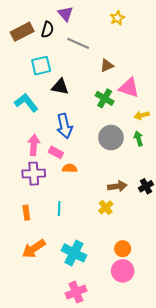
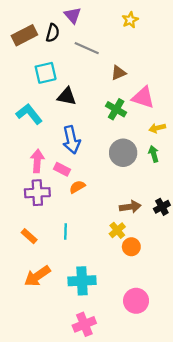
orange semicircle: (70, 168) -> (77, 187), turned -32
orange rectangle: (26, 213) -> (29, 236), turned -40
orange circle: (123, 249) -> (131, 247), moved
cyan cross: (74, 253) -> (82, 281), turned -30

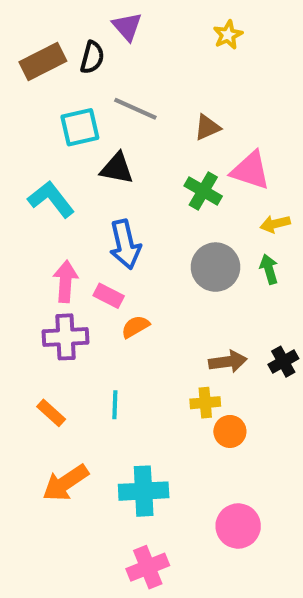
gray line: (87, 48) -> (135, 109), moved
yellow cross: (117, 230) -> (205, 403), turned 35

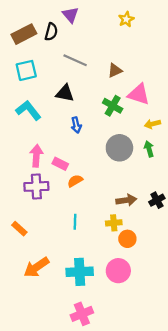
cyan square: (80, 127) -> (26, 70), moved
blue arrow: (125, 244) -> (76, 125), moved, size x0.6
cyan line: (115, 405) -> (75, 222), moved
orange rectangle: (51, 413) -> (19, 229), moved
pink circle: (238, 526) -> (118, 271), moved

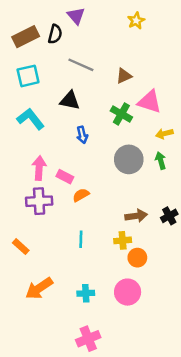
cyan cross: (80, 272) -> (86, 293), size x0.6

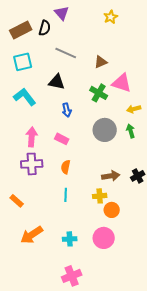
pink rectangle: (65, 177) -> (62, 139), moved
orange semicircle: (81, 195) -> (66, 167), moved, turned -48

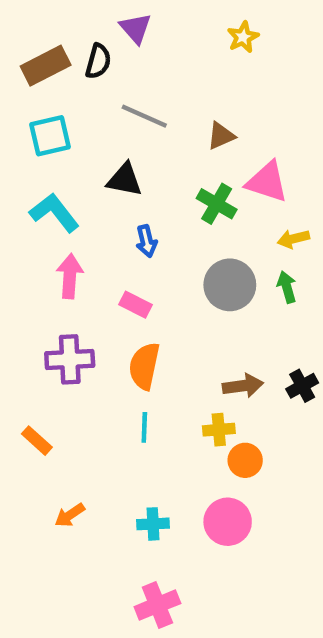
pink arrow: (32, 137) -> (70, 276), moved
orange semicircle: (66, 167) -> (144, 366), size x1.5
orange arrow: (32, 235) -> (70, 515), size x0.6

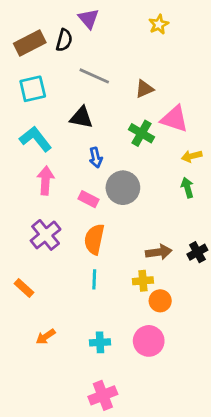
gray circle: (230, 285) -> (123, 188), moved
purple cross: (70, 359) -> (46, 235), turned -36

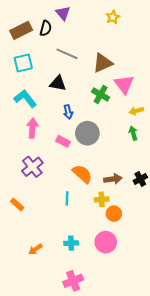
brown triangle: (144, 89) -> (103, 63), size x1.5
pink triangle: (174, 119) -> (124, 84), turned 35
orange semicircle: (94, 239) -> (82, 174), moved, turned 120
orange arrow: (46, 337) -> (35, 249), moved

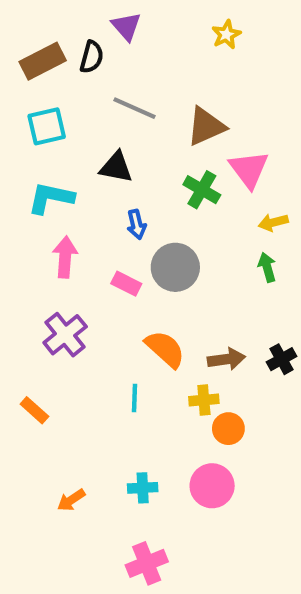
cyan L-shape: (25, 99) -> (51, 198), turned -40

